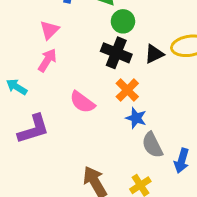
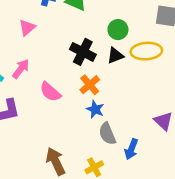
green circle: (123, 21) -> (118, 30), moved
pink arrow: (47, 60) -> (21, 69), moved

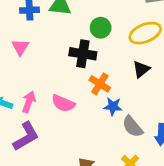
green circle: (118, 30) -> (101, 28), moved
black triangle: (115, 56) -> (141, 69), moved
pink arrow: (21, 69) -> (29, 102), moved

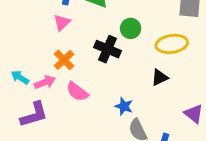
pink triangle: (20, 47) -> (62, 23), moved
orange cross: (100, 84) -> (64, 60), moved
pink arrow: (29, 102) -> (45, 82), turned 36

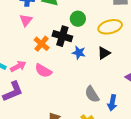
orange cross: (64, 60) -> (42, 44), moved
blue star: (124, 106) -> (79, 53), moved

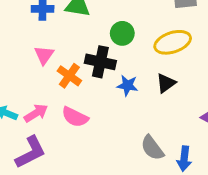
pink triangle: (26, 20) -> (44, 55), moved

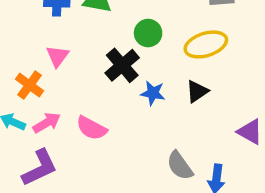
black cross: (100, 62) -> (122, 65), turned 36
orange cross: (69, 76) -> (30, 85), moved

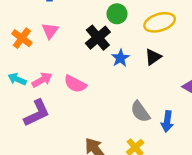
orange cross: (30, 85) -> (22, 38), moved
blue star: (153, 93) -> (120, 58), turned 30

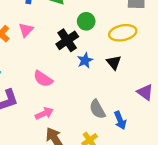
black triangle: (153, 57) -> (114, 62), turned -42
pink arrow: (42, 80) -> (44, 113), moved
blue arrow: (167, 121) -> (120, 120), turned -36

